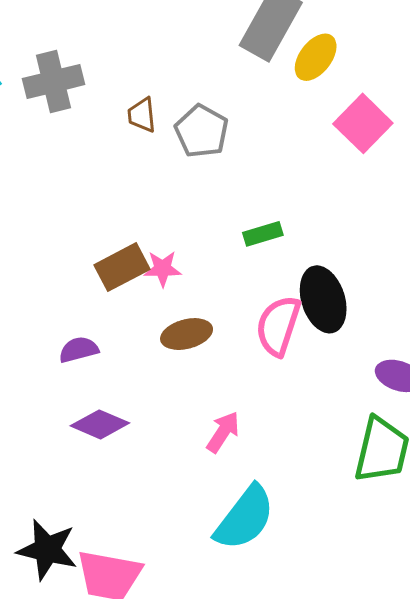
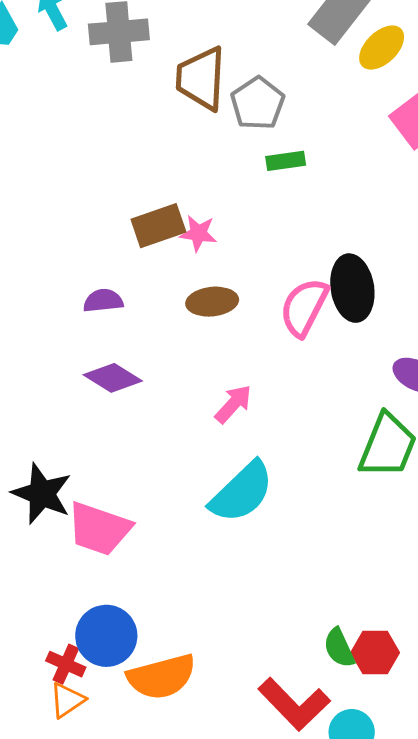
brown trapezoid: (142, 115) -> (201, 78), size x1.8
green rectangle: (263, 234) -> (286, 161), moved

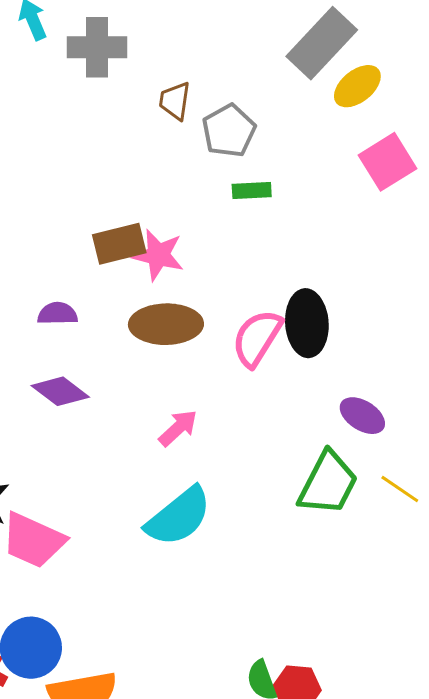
brown trapezoid: (201, 78) -> (175, 101), size x0.6
pink star: (198, 233) -> (158, 255), size x1.4
brown ellipse: (212, 302) -> (166, 324), size x1.4

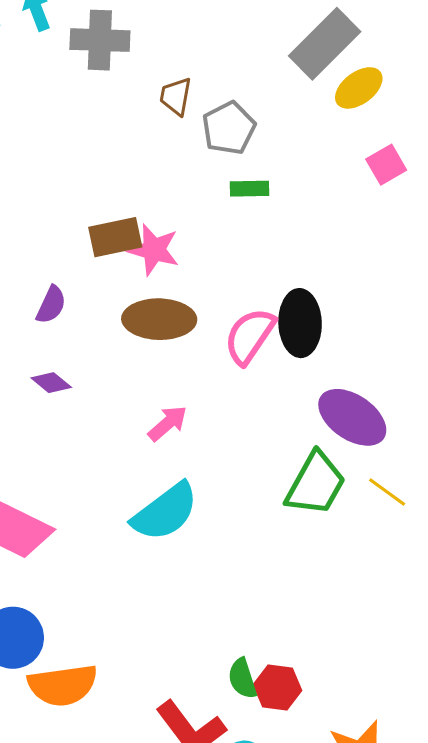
pink square: (387, 162) -> (386, 165), size x0.7
purple semicircle: (57, 314) -> (51, 305), turned 114
purple diamond: (60, 391) -> (51, 383), size x0.7
purple ellipse: (362, 416) -> (352, 417), size x1.5

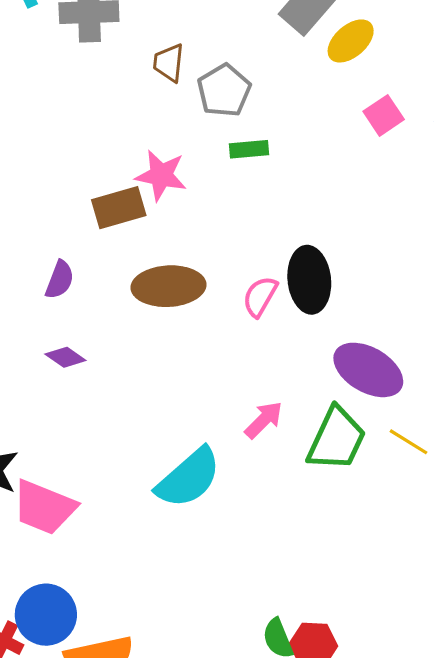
pink star: (154, 250) -> (161, 175), moved
pink semicircle: (250, 336) -> (260, 296), size x0.7
pink arrow: (168, 423) -> (264, 420), moved

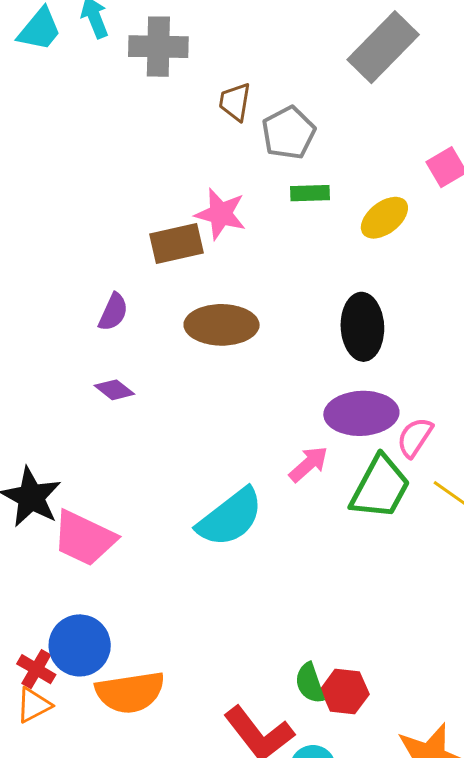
yellow ellipse: (351, 41) -> (384, 218), moved
pink semicircle: (260, 296) -> (415, 437), moved
purple ellipse: (368, 370) -> (361, 413), moved, turned -36

